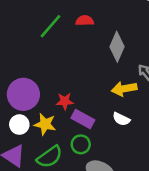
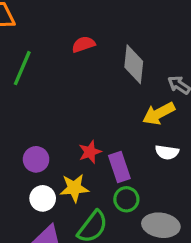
green line: (51, 26) -> (22, 68), moved
purple circle: (23, 94) -> (36, 159), size x0.6
purple rectangle: (83, 119) -> (119, 167), turned 60

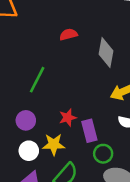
green line: (22, 68) -> (37, 80), moved
green circle: (126, 199) -> (103, 154), moved

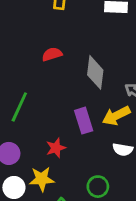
purple rectangle: (89, 131) -> (84, 121), moved

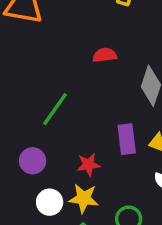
yellow star: (42, 179) -> (84, 198), moved
white circle: (14, 187) -> (50, 202), moved

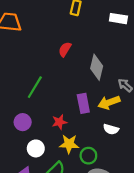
red semicircle: (105, 55) -> (65, 49), turned -48
yellow star: (84, 198) -> (69, 144), moved

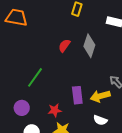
gray diamond: (97, 67) -> (89, 46), moved

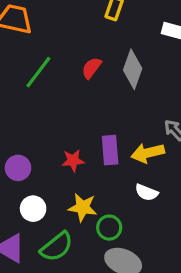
green line: (35, 77) -> (38, 72), moved
red star: (55, 110) -> (73, 160), moved

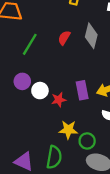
purple circle: (18, 168) -> (22, 81), moved
white circle: (33, 209) -> (40, 91), moved
green semicircle: (57, 247) -> (54, 157), turned -35

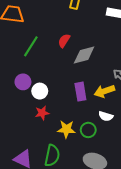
gray diamond: (91, 36) -> (84, 55), moved, turned 60
red star: (59, 100) -> (42, 113), moved
green circle: (87, 141) -> (88, 130), moved

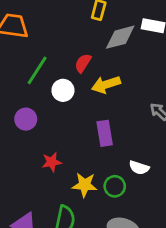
gray diamond: (84, 55) -> (120, 37), moved
white circle: (40, 91) -> (63, 90), moved
yellow arrow: (104, 91) -> (106, 85), moved

